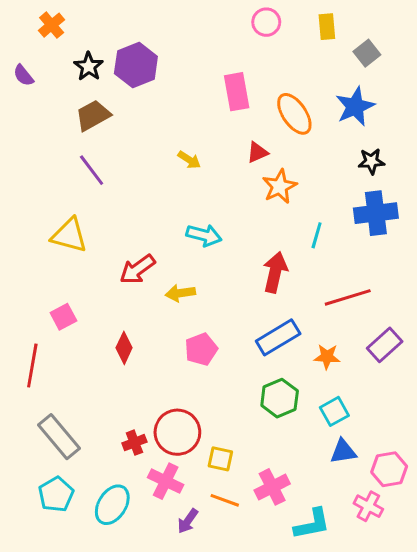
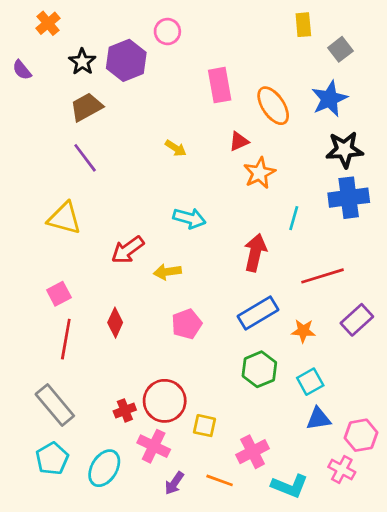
pink circle: (266, 22) -> (167, 32), moved
black star: (371, 161) -> (345, 150), size x1.5
red line: (32, 366) -> (66, 339), moved
orange line: (225, 500) -> (220, 480), moved
cyan L-shape: (312, 524) -> (290, 486), turned 33

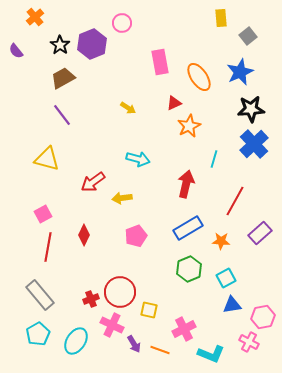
blue cross: (349, 198) -> (254, 144), turned -36
red line: (323, 276) -> (235, 201), turned -44
purple arrow: (174, 483) -> (134, 344), moved, turned -66

